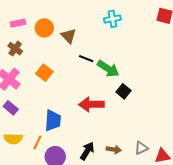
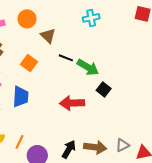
orange circle: (44, 28) -> (27, 19), moved
orange square: (44, 73) -> (29, 63), moved
blue trapezoid: (53, 120) -> (21, 97), moved
brown arrow: (114, 149) -> (95, 147), size x1.5

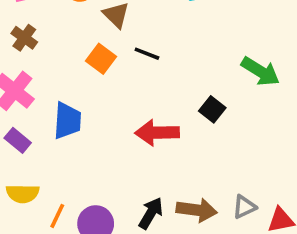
orange square: (29, 63) -> (101, 59), moved
green arrow: (88, 67) -> (260, 71), moved
orange line: (19, 142) -> (57, 216), moved

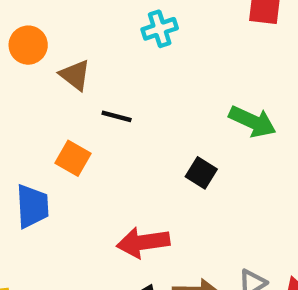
orange square: (101, 59) -> (73, 158), moved
red arrow: (157, 133) -> (143, 242), moved

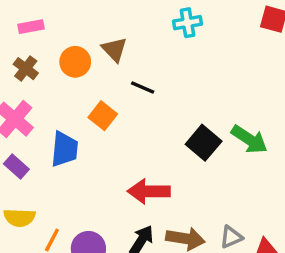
orange circle: (28, 45) -> (75, 62), moved
green arrow: (253, 122) -> (249, 139), moved
black square: (201, 173) -> (204, 143), size x1.4

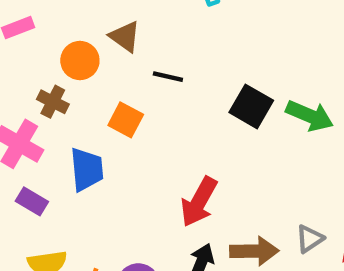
brown cross: (26, 69) -> (53, 102), moved
black square: (204, 143) -> (251, 106), moved
red arrow: (149, 191) -> (199, 202), turned -51

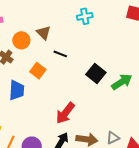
green arrow: (310, 116) -> (122, 82), turned -65

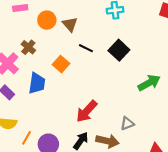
orange circle: (21, 40) -> (47, 20), moved
black square: (96, 74) -> (119, 50), moved
gray triangle: (113, 138) -> (127, 124), moved

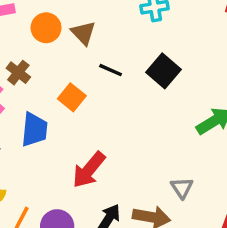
red arrow: (87, 111) -> (89, 170), moved
gray triangle: (127, 124) -> (182, 188), turned -40

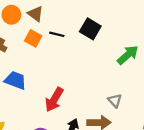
orange square: (72, 97) -> (33, 38), moved
blue trapezoid: (34, 130) -> (15, 80), turned -65

